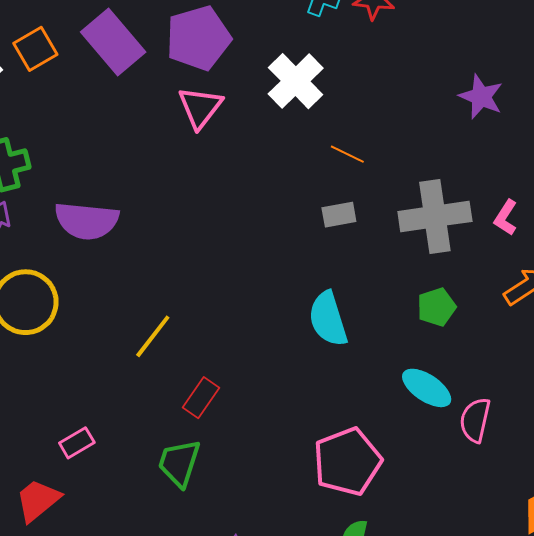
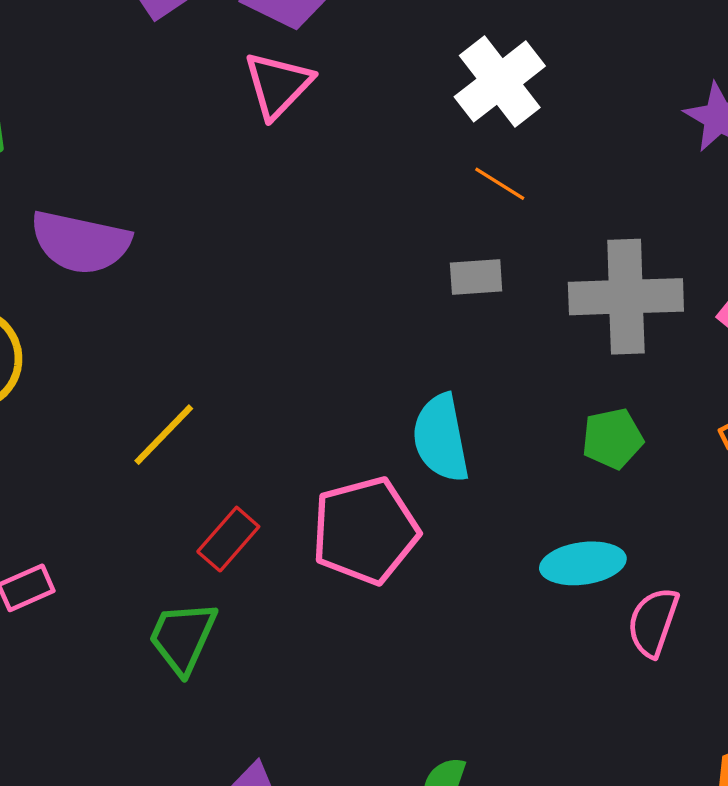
white cross: (296, 81) -> (500, 81), moved
cyan ellipse: (427, 388) -> (583, 563), turned -48
pink pentagon: (347, 462) -> (365, 531), moved

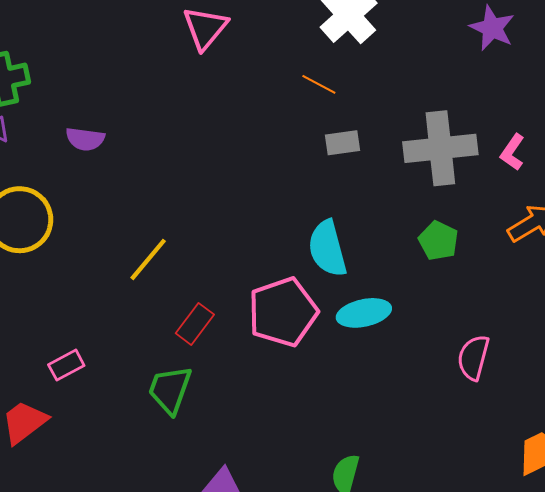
orange line: (500, 184) -> (319, 84), moved
purple semicircle: (80, 242) -> (85, 139), size x0.6
green pentagon: (612, 439) -> (438, 241), turned -30
cyan ellipse: (583, 563) -> (364, 313), moved

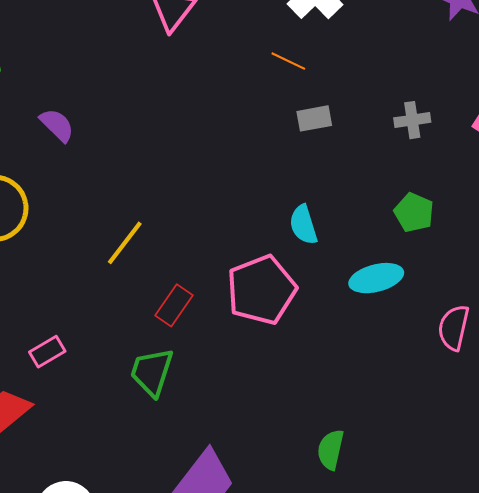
purple semicircle: (85, 139) -> (57, 125), turned -141
gray cross: (440, 148) -> (412, 120), size x0.5
cyan semicircle: (327, 249) -> (303, 225), size x0.7
cyan ellipse: (364, 313) -> (376, 278), moved

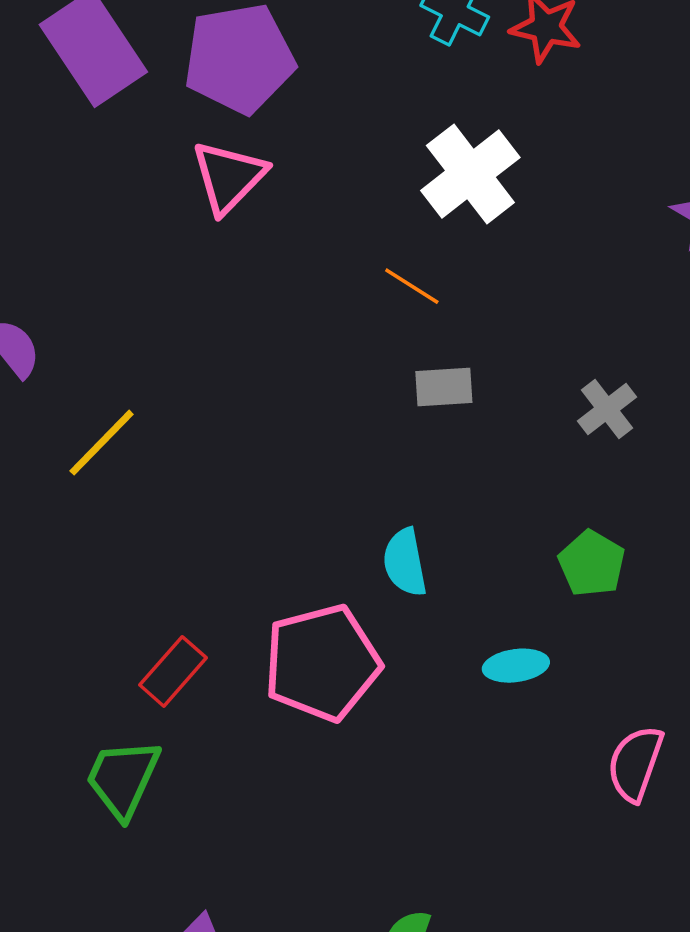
gray cross: (412, 120) -> (607, 409), turned -36
yellow line: (125, 243) -> (102, 443), moved
cyan ellipse: (376, 278) -> (516, 666), size x0.7

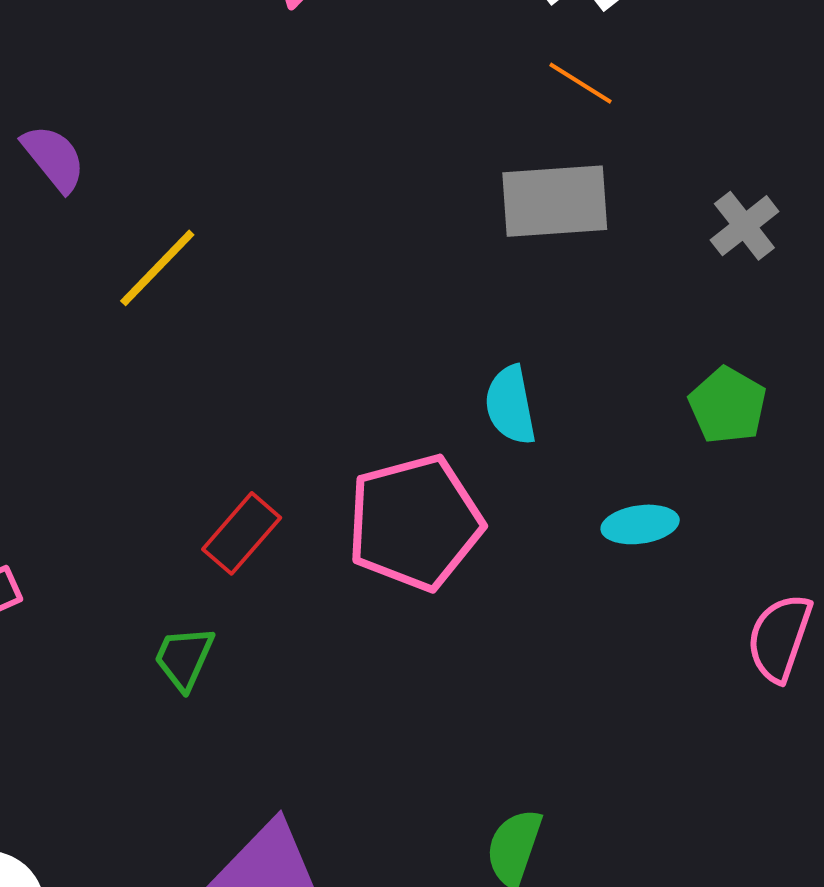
orange line: (412, 286) -> (581, 83), moved
gray rectangle: (444, 387) -> (555, 201), size x1.6
green trapezoid: (123, 778) -> (184, 658), size x0.7

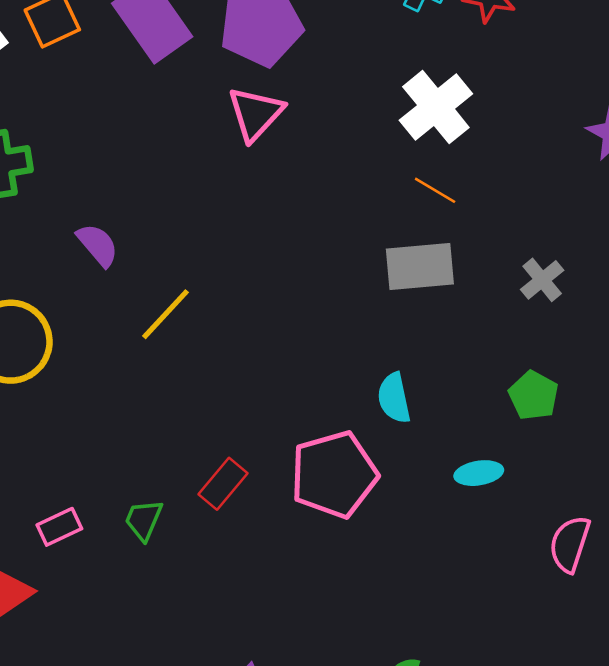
green trapezoid: (184, 658) -> (144, 520), moved

